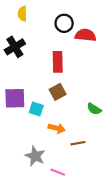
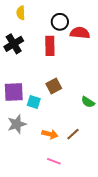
red rectangle: (58, 62) -> (50, 46), moved
orange arrow: (57, 128) -> (50, 134), moved
brown line: (78, 143) -> (73, 134), turned -32
gray star: (35, 156) -> (17, 124), moved, turned 30

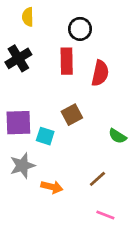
red semicircle: (80, 33) -> (100, 73), moved, turned 96
orange arrow: (50, 134) -> (52, 187), moved
pink line: (54, 161) -> (105, 215), moved

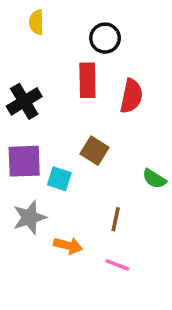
black cross: (18, 58) -> (24, 101), moved
brown square: (72, 115) -> (94, 151), turned -30
brown line: (97, 179) -> (116, 219), moved, turned -36
pink line: (105, 215) -> (117, 265), moved

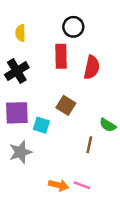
yellow semicircle: (36, 22) -> (20, 33), moved
brown line: (116, 219) -> (89, 145), moved
orange arrow: (68, 246) -> (59, 185), moved

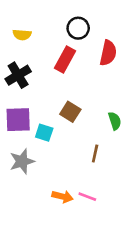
yellow semicircle: (20, 33) -> (22, 35), turned -84
red rectangle: (61, 56) -> (65, 60), turned 30
red semicircle: (92, 67) -> (108, 53), moved
green semicircle: (108, 125) -> (115, 121), moved, turned -140

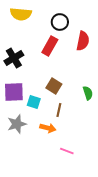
yellow semicircle: (22, 35) -> (21, 14), moved, size x1.5
brown line: (95, 154) -> (59, 110), moved
orange arrow: (62, 197) -> (48, 128), moved

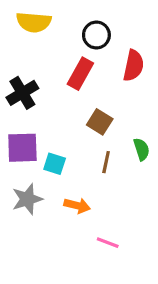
brown square: (54, 86) -> (100, 122), moved
brown line: (59, 110) -> (106, 162), moved

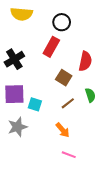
red semicircle: (133, 66) -> (85, 61), moved
brown line: (106, 162) -> (68, 103), turned 40
orange arrow: (77, 206) -> (63, 130), moved, turned 35

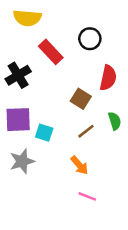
black circle: (62, 22) -> (90, 39), moved
red rectangle: (51, 47) -> (51, 52), moved, turned -72

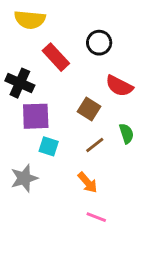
black cross: (18, 75) -> (20, 83), turned -35
red semicircle: (108, 78) -> (119, 86), turned 105
purple square: (18, 120) -> (36, 116), moved

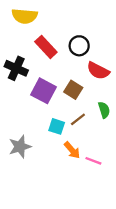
black circle: (99, 43) -> (79, 46), moved
purple square: (36, 116) -> (44, 91), moved, turned 30
cyan square: (49, 146) -> (57, 126), moved
pink line: (96, 217) -> (93, 161), moved

